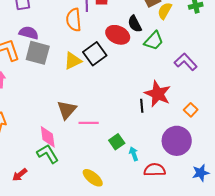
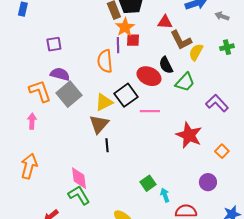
gray square: (38, 53) -> (69, 94), turned 35
black line: (142, 106) -> (107, 145), moved
brown triangle: (67, 110) -> (99, 124), moved
pink line: (89, 123) -> (150, 111), moved
purple circle: (177, 141) -> (208, 182), size x0.6

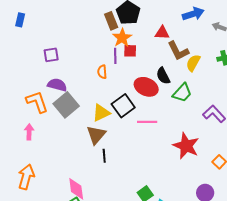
orange semicircle: (105, 61) -> (102, 72), size x0.6

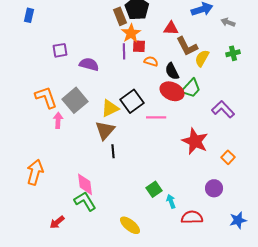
orange semicircle: (102, 72) -> (151, 61), moved, turned 112
purple semicircle: (57, 85) -> (89, 64), moved
red ellipse: (146, 87) -> (172, 91), moved
pink arrow: (29, 132) -> (58, 120), moved

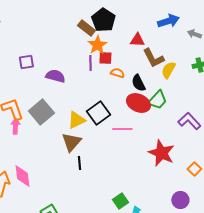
brown rectangle: (120, 16) -> (86, 28), turned -30
pink arrow: (58, 120) -> (15, 126), moved
pink diamond: (85, 184) -> (22, 176), moved

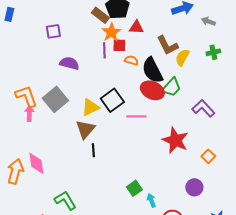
red triangle: (137, 40) -> (136, 27), moved
purple square: (26, 62) -> (53, 31), moved
black semicircle: (138, 83) -> (152, 70), size x1.5

